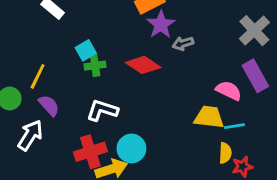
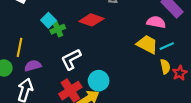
purple semicircle: (49, 105) -> (33, 66), turned -49
white L-shape: (102, 110) -> (71, 59), turned -30
yellow trapezoid: (209, 117) -> (147, 44), turned 35

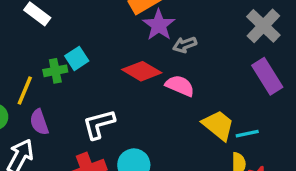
pink semicircle: (156, 22) -> (180, 86), moved
green cross: (58, 29) -> (55, 71), moved
purple semicircle: (33, 66) -> (39, 122), turned -105

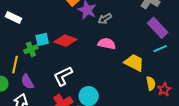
cyan square: (77, 58) -> (42, 39), turned 32
red diamond: (142, 71) -> (65, 41), moved
cyan line: (247, 134) -> (160, 49), moved

